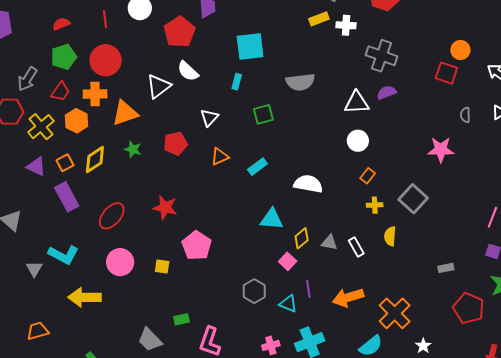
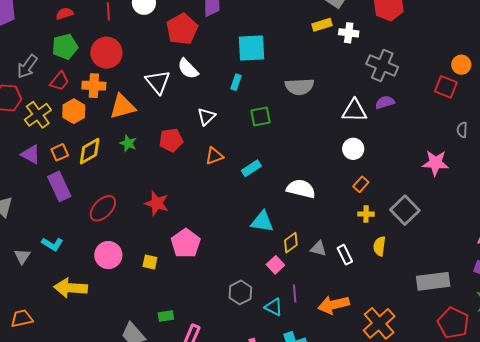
white triangle: (159, 86) -> (158, 82), turned -36
cyan L-shape: (64, 255) -> (52, 244), size x0.7
gray rectangle: (446, 268) -> (433, 281), size x2.0

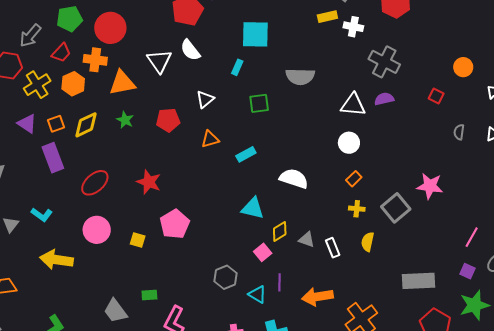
red square: (446, 87) -> (436, 96), moved, size x0.7
pink star: (435, 163) -> (430, 186), moved

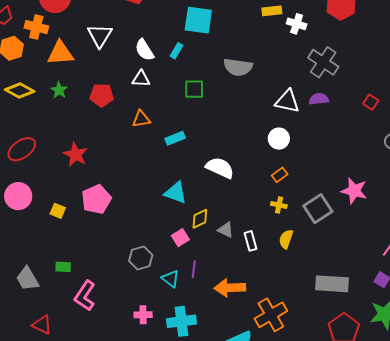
white semicircle: (190, 50) -> (144, 50), moved
white triangle: (205, 99) -> (141, 79), turned 36
yellow diamond: (86, 125) -> (20, 91), turned 48

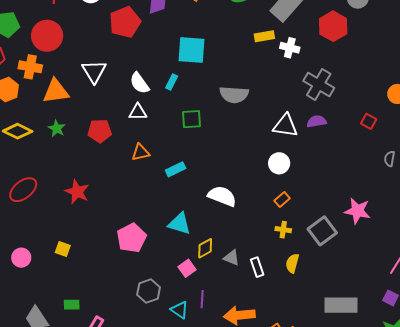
pink circle: (18, 196) -> (21, 258), moved, size x0.7
pink pentagon: (96, 199) -> (132, 238), moved

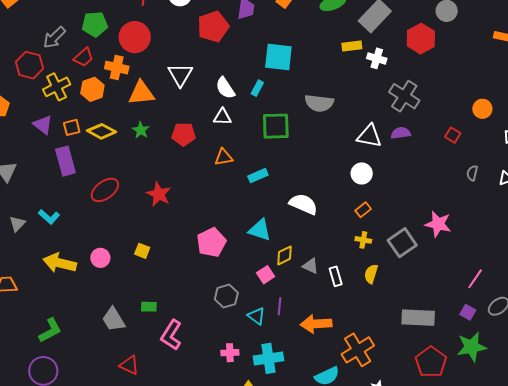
green square: (191, 119) -> (276, 126), size x1.4

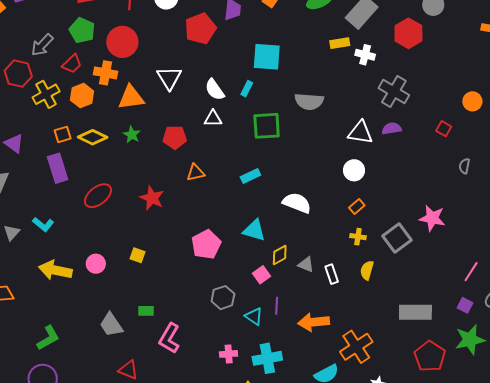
green pentagon: (95, 24) -> (82, 30), turned 30
purple triangle: (43, 125) -> (14, 143), moved
orange triangle: (224, 157) -> (196, 173), moved

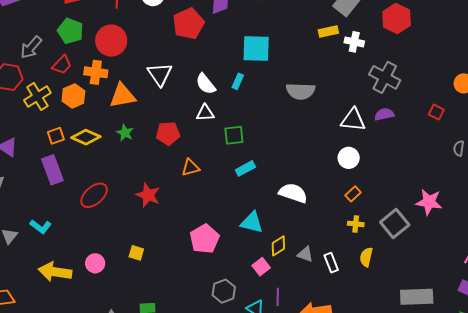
green square: (267, 126) -> (234, 135), moved, size x0.7

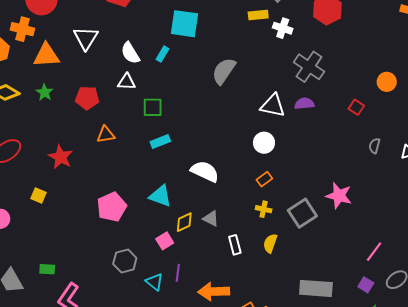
gray semicircle: (301, 91) -> (224, 71), turned 116
yellow square: (136, 253) -> (38, 195), moved
gray triangle: (305, 254) -> (211, 219), moved

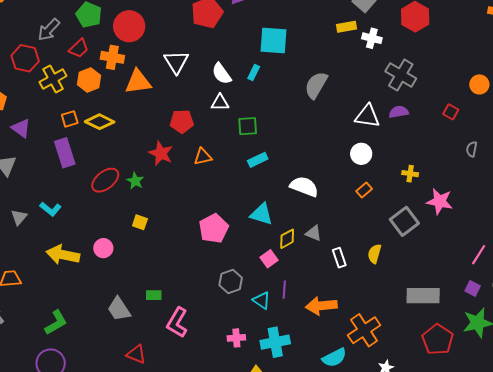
green star: (45, 92) -> (135, 181), moved
red star: (61, 157) -> (161, 153), moved
yellow cross: (264, 209) -> (410, 174), moved

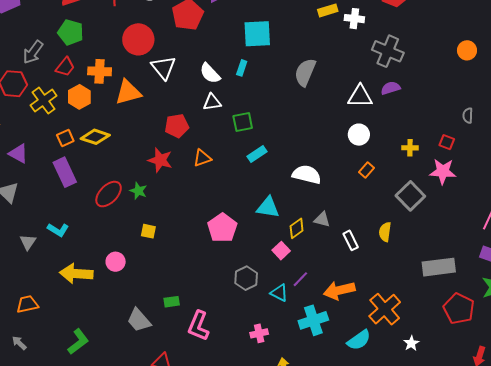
red circle: (129, 26) -> (138, 39), moved
red square: (451, 112) -> (447, 142), moved
purple line: (284, 290) -> (300, 279), turned 48
cyan cross: (275, 342) -> (313, 320), moved

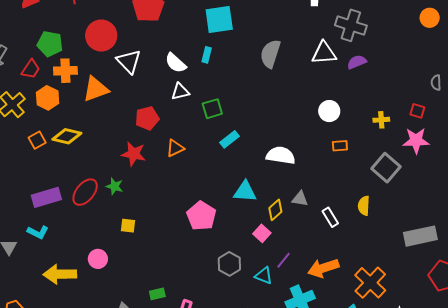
green pentagon: (71, 32) -> (50, 44), moved
white triangle: (360, 96) -> (324, 53), moved
orange rectangle: (366, 170) -> (340, 146), turned 49
purple rectangle: (65, 172) -> (46, 197), moved, turned -76

